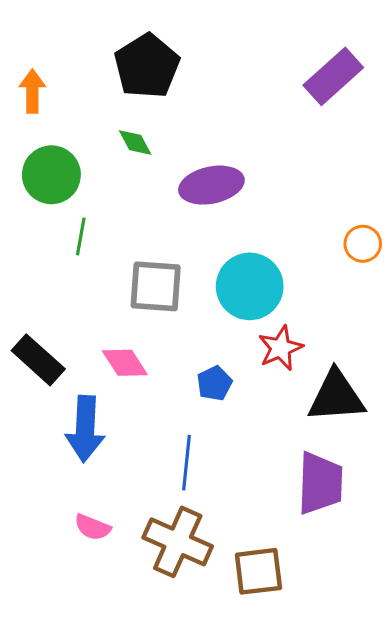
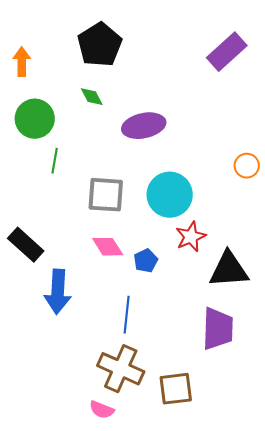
pink diamond: (125, 363) -> (108, 247), moved
pink semicircle: (93, 527) -> (102, 410), moved

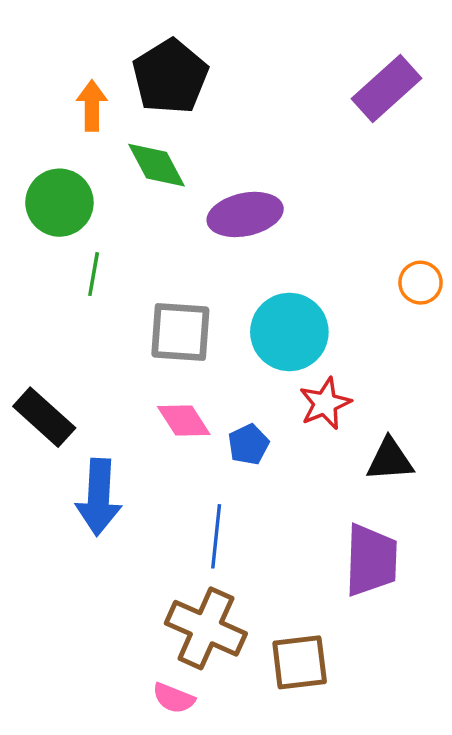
orange arrow: (22, 62) -> (92, 106), moved
green diamond: (92, 97) -> (157, 165), size x1.5
black triangle: (229, 270) -> (390, 460), size x0.7

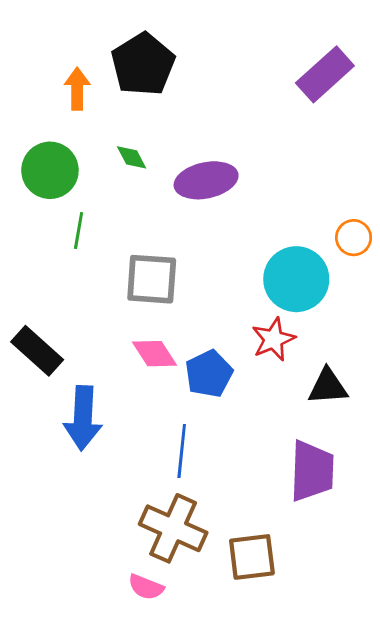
green diamond: (157, 165) -> (132, 157), moved, size x0.6
cyan circle: (289, 332) -> (296, 279), moved
blue pentagon: (248, 444) -> (209, 374), size x1.4

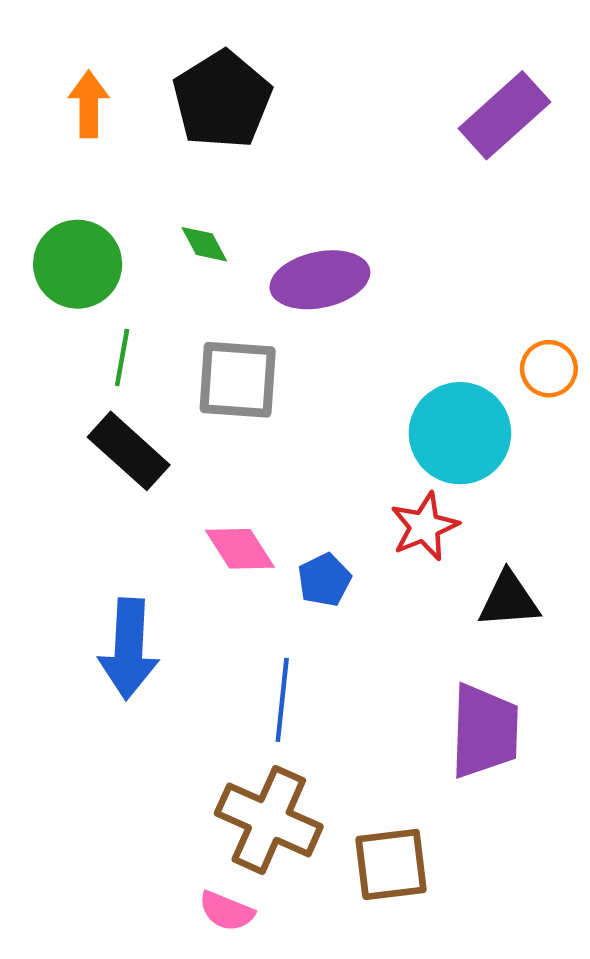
orange arrow: (77, 89) -> (89, 104), moved
gray square: (152, 279) -> (238, 380), moved
black rectangle: (37, 351) -> (129, 451), moved
blue pentagon: (209, 374) -> (324, 580), size x0.7

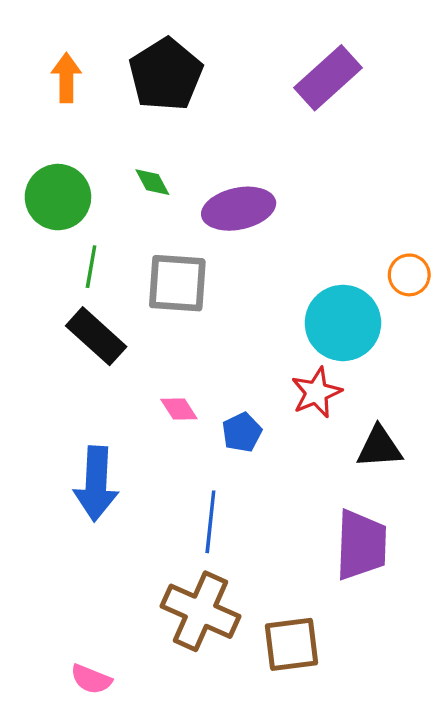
purple rectangle: (504, 115) -> (328, 78), moved
pink diamond: (240, 549) -> (179, 409), size x0.7
pink semicircle: (227, 911) -> (91, 679), moved

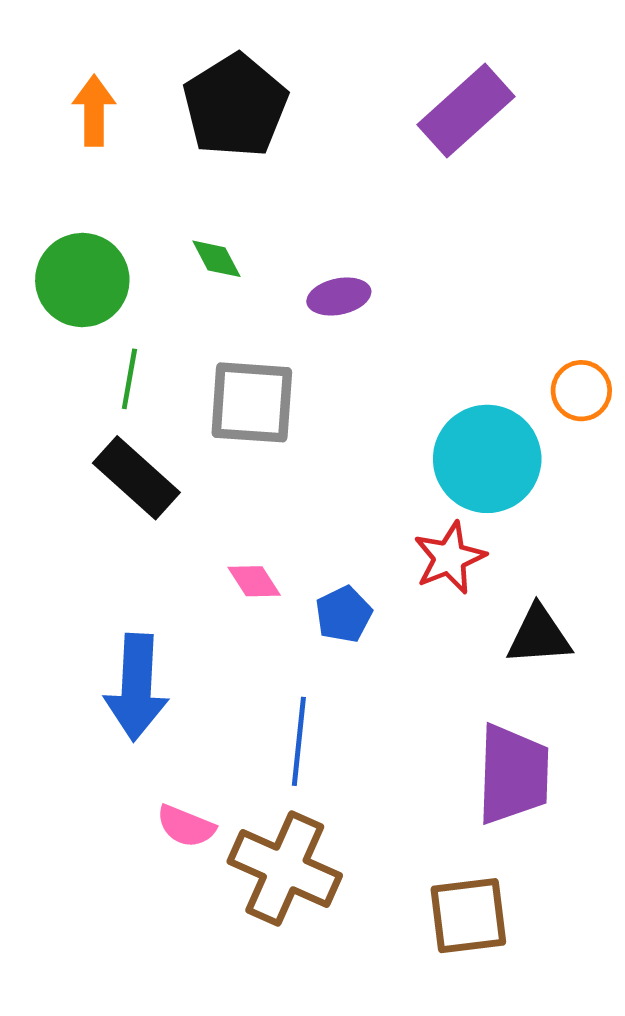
purple ellipse: (239, 209) -> (339, 296), size x0.6
brown square: (292, 644) -> (468, 916), moved
pink semicircle: (91, 679) -> (186, 826), moved

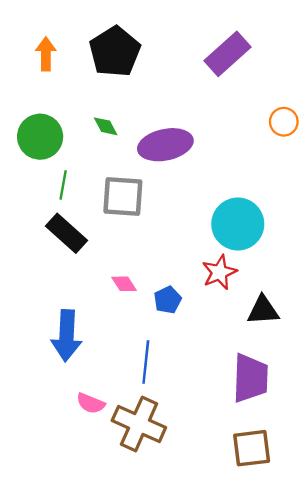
purple ellipse: (339, 296) -> (165, 145), size x1.8
orange circle: (581, 391) -> (284, 122), moved
brown square: (468, 916) -> (252, 448), moved

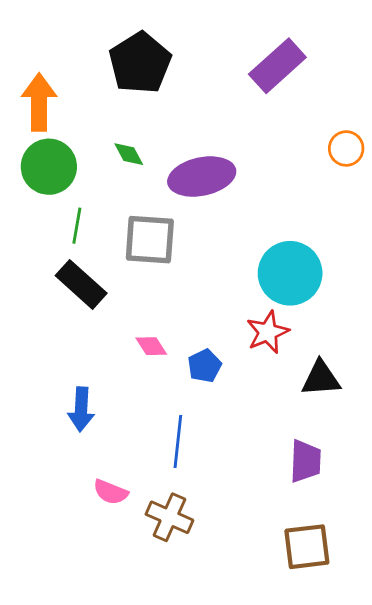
orange arrow: (46, 54) -> (39, 102), moved, size x1.4
blue arrow: (67, 336) -> (81, 409), size x0.7
purple trapezoid: (250, 378) -> (305, 461), size x0.7
brown cross: (139, 424) -> (169, 517), size x0.7

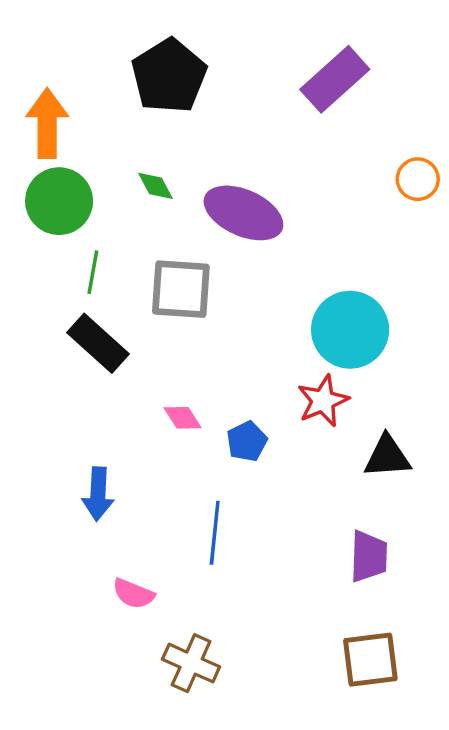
purple ellipse: (202, 177) -> (243, 213), turned 36
brown cross: (169, 517) -> (191, 663), moved

